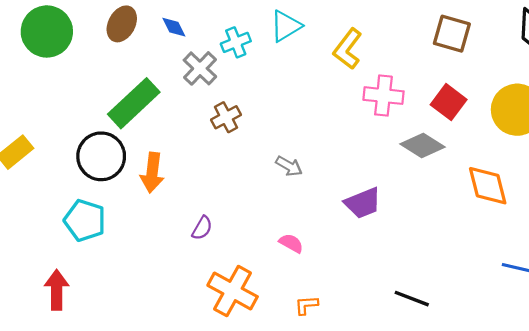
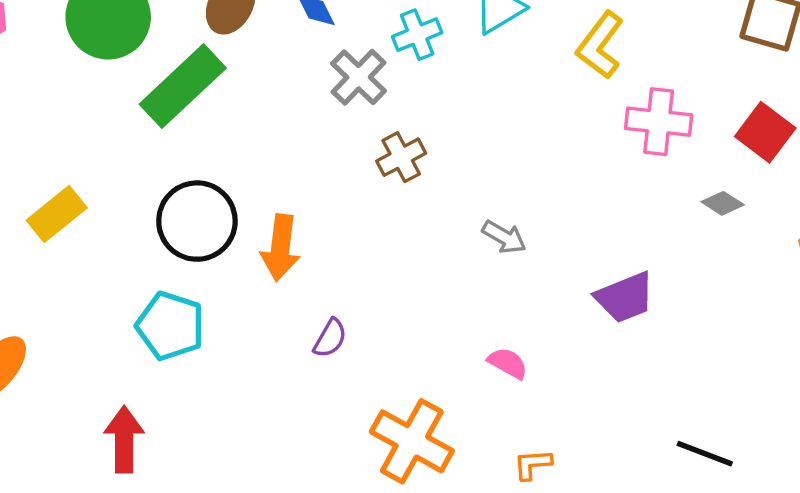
green rectangle: (134, 103) -> (183, 86), moved
gray diamond: (423, 145) -> (723, 203), size x0.6
purple semicircle: (202, 228) -> (330, 338), moved

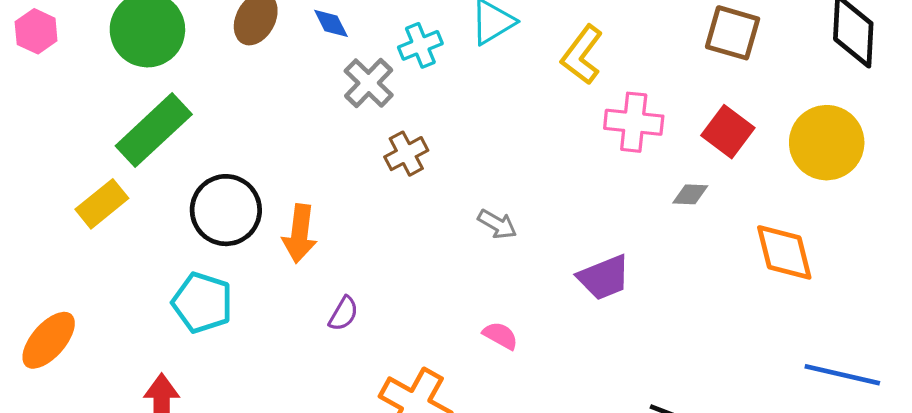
green rectangle: (183, 86) -> (154, 130), moved
gray diamond: (723, 203) -> (690, 194), turned -30

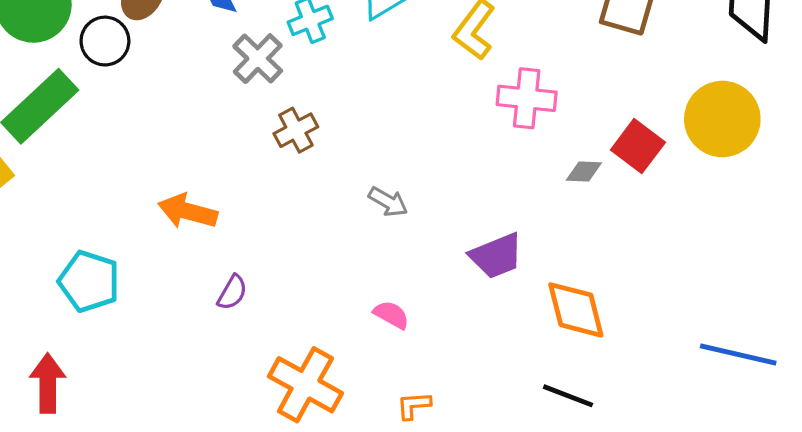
red square: (728, 132) -> (638, 146), moved
black circle: (226, 210) -> (105, 41), moved, size x0.7
orange arrow: (300, 234) -> (188, 211), turned 98
orange diamond: (784, 252) -> (576, 310), moved

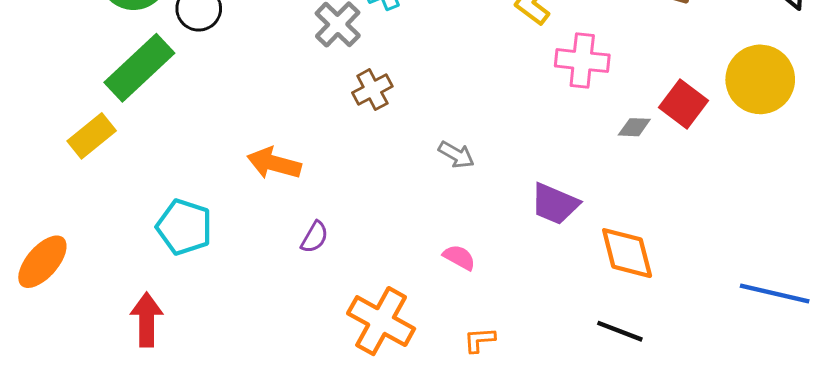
purple trapezoid: (496, 256) -> (555, 204), turned 45

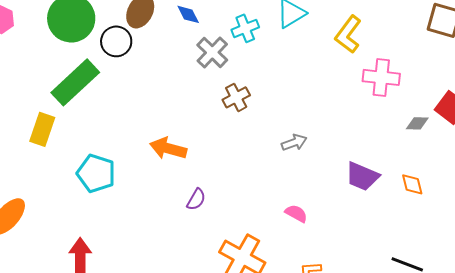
yellow rectangle: (92, 136) -> (42, 129), turned -32
gray arrow: (456, 155) -> (294, 142), turned -50
cyan pentagon: (184, 227) -> (96, 173), moved
orange diamond: (627, 253) -> (412, 184), moved, size x0.6

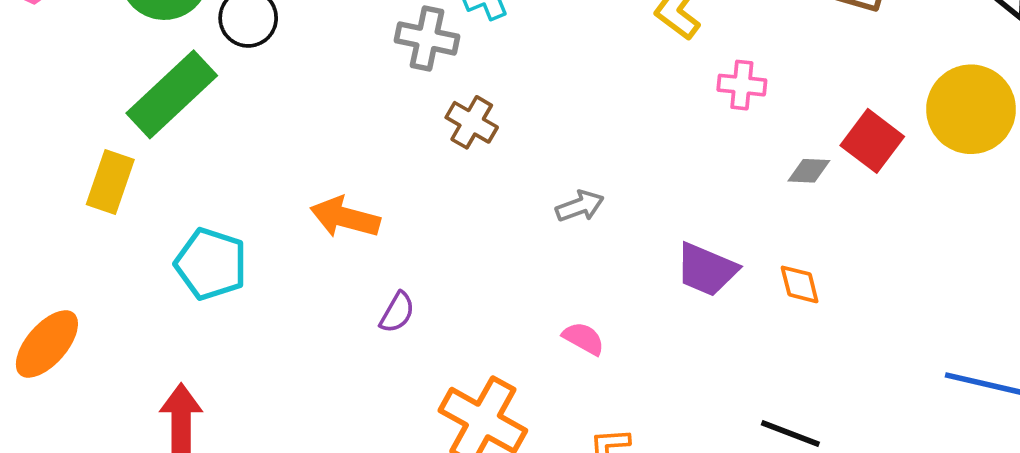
gray cross: (212, 52) -> (427, 38), turned -32
pink cross: (381, 77) -> (742, 85), size x0.7
brown cross: (236, 97) -> (472, 122), turned -32

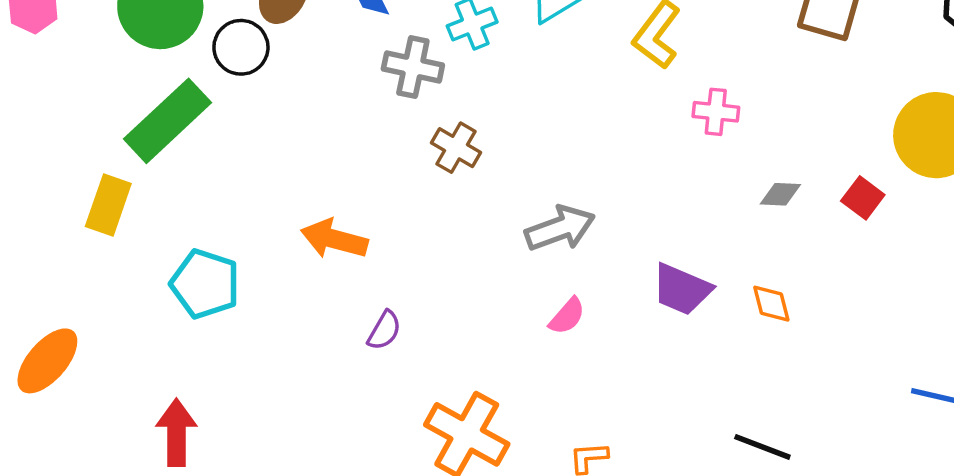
red square: (872, 141) -> (863, 198), moved, size x0.7
gray arrow: (580, 206) -> (560, 228), size x1.5
pink semicircle: (583, 338) -> (567, 316), moved, turned 102

